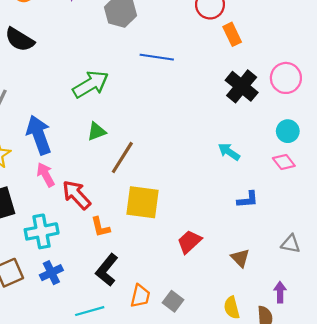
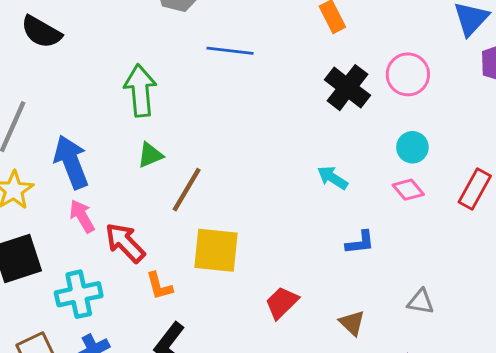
green arrow: (91, 84) -> (140, 91), turned -63

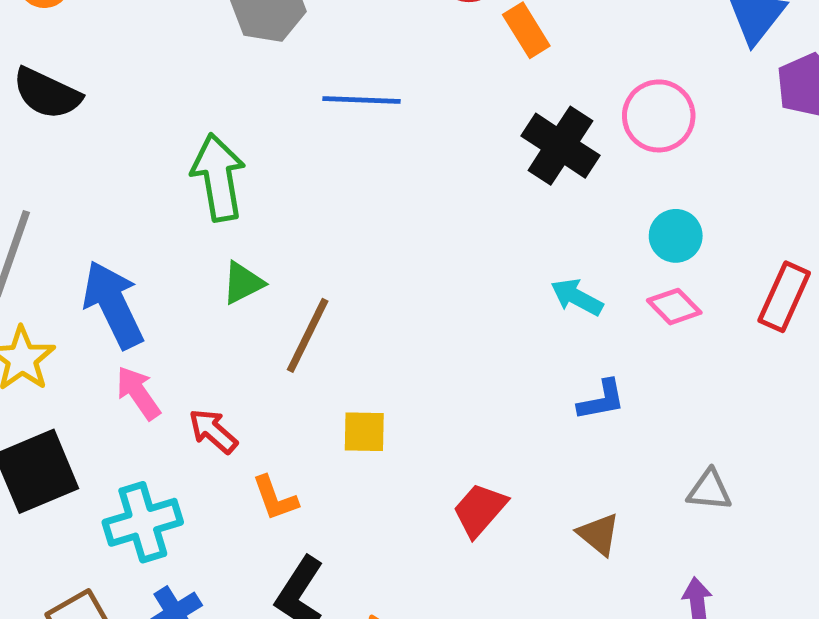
cyan arrow: (333, 178) -> (577, 297), moved
red arrow: (125, 243) -> (213, 431), size x0.7
yellow square: (216, 250) -> (364, 432), size x0.6

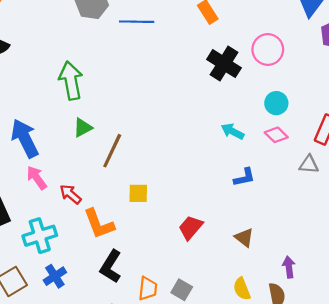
blue line: (361, 100) -> (137, 22), moved
gray triangle: (709, 490) -> (309, 164), moved
orange L-shape: (275, 498) -> (99, 224), size x1.5

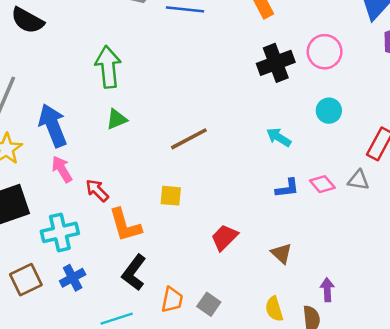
black cross: (224, 64) -> (276, 63), turned 32
pink diamond: (276, 135) -> (322, 184), moved
brown line: (112, 151) -> (189, 139), moved, turned 32

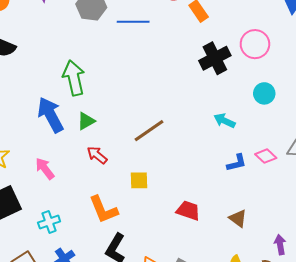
blue arrow: (53, 125) -> (50, 115), moved
red arrow: (97, 190) -> (97, 155), moved
cyan cross: (60, 232) -> (49, 222), size x0.7
red trapezoid: (224, 238) -> (188, 210), turned 70

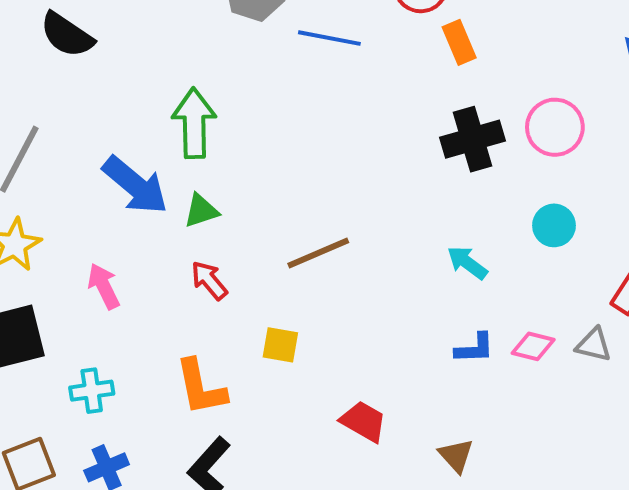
blue arrow: (50, 115) -> (135, 185), turned 147
pink diamond: (266, 156) -> (533, 346), turned -40

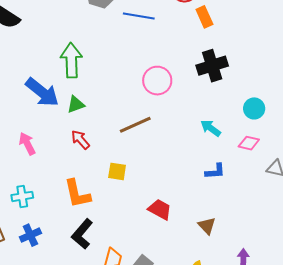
pink circle: (555, 127) -> (157, 81), moved
pink diamond: (533, 346) -> (249, 143), moved

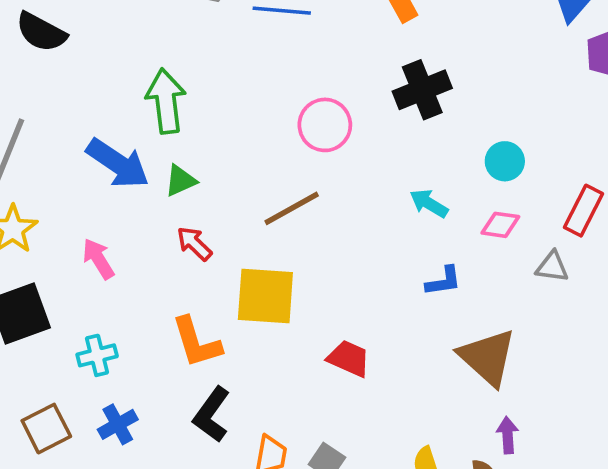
yellow square: (117, 171) -> (265, 296), size x1.8
brown triangle: (207, 226) -> (487, 357), moved, size x1.8

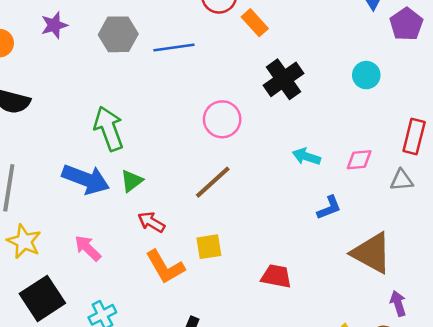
cyan circle: (505, 161) -> (366, 75), moved
yellow square: (265, 296) -> (209, 247), size x0.6
orange L-shape: (197, 342) -> (165, 267), moved

